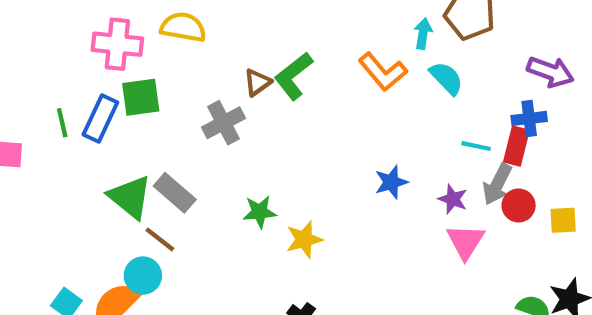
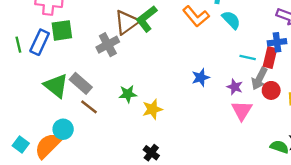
brown triangle: (257, 82) -> (127, 22), size x1.6
brown line: (160, 239) -> (89, 107), moved

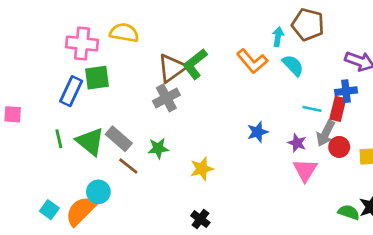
green line: (18, 45) -> (59, 139), moved
gray cross: (108, 45) -> (166, 98), moved
green star: (128, 94) -> (158, 148), moved

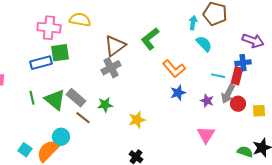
orange L-shape: (252, 61) -> (174, 69), moved
green L-shape: (195, 64) -> (150, 39), moved
blue rectangle: (71, 91) -> (41, 63), turned 50
pink triangle: (305, 170) -> (206, 135), moved

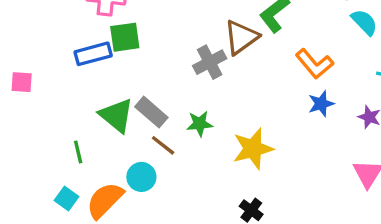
brown triangle: (115, 46) -> (241, 37), moved
green line: (32, 98) -> (78, 152), moved
yellow star: (137, 120) -> (253, 149), size x1.4
cyan circle: (61, 137) -> (141, 177), moved

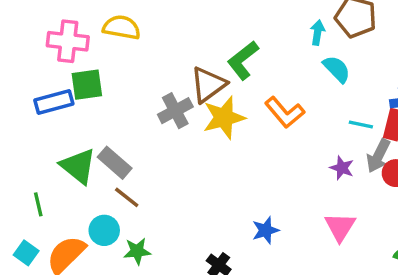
blue star: (321, 104) -> (266, 230), moved
green star: (200, 124) -> (137, 251), moved
yellow star: (253, 149) -> (224, 118), moved

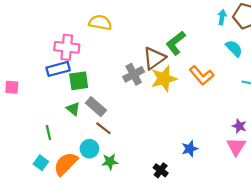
cyan arrow: (318, 33) -> (222, 17), moved
pink cross: (68, 41) -> (67, 47), moved
green square: (87, 85) -> (79, 81), moved
green triangle: (78, 166) -> (73, 109), size x0.6
purple star: (342, 168) -> (239, 126), moved

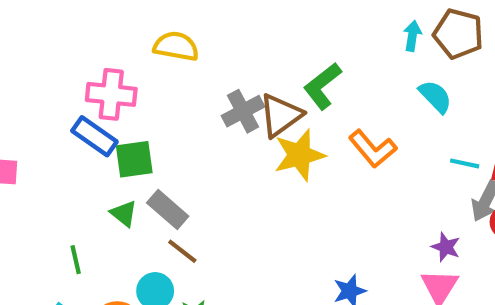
blue rectangle: (58, 69) -> (94, 136), turned 50
gray cross: (134, 74) -> (243, 111), moved

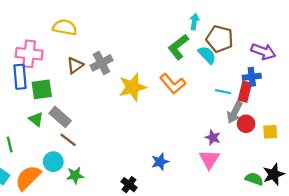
brown pentagon: (458, 34) -> (220, 39), moved
green L-shape: (322, 86) -> (178, 47), moved
brown triangle: (281, 115) -> (75, 65), moved, size x0.7
blue rectangle: (94, 136) -> (20, 77), turned 50

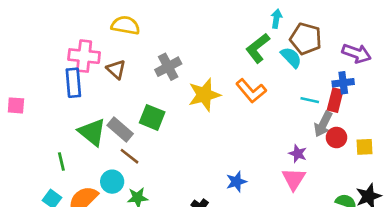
brown triangle: (75, 65) -> (116, 69), moved, turned -42
green square: (42, 89) -> (152, 117), moved, turned 30
green triangle: (36, 119) -> (92, 132), size x1.6

